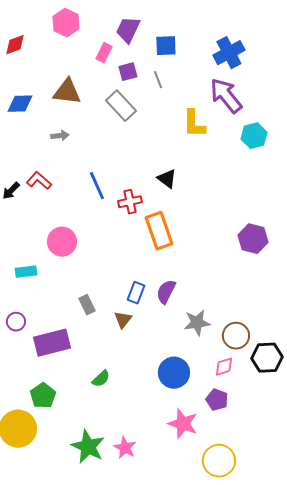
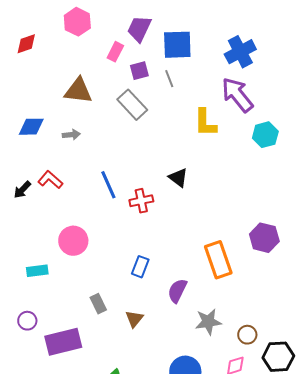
blue square: (166, 46) -> (177, 45), size x1.4
blue diamond: (20, 104) -> (31, 127), moved
orange rectangle: (159, 231) -> (218, 260), moved
blue rectangle: (136, 293) -> (140, 267), moved
brown circle: (236, 336) -> (247, 335), size x0.7

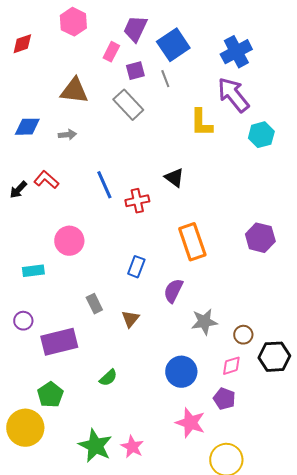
blue square: (177, 45) -> (173, 45), turned -32
orange rectangle: (218, 260) -> (192, 242), moved

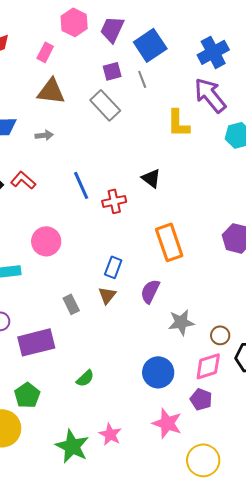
pink hexagon: (73, 22) -> (74, 22), moved
pink rectangle: (111, 52) -> (45, 52), moved
brown triangle: (130, 319) -> (107, 295), moved
pink diamond: (231, 366) -> (208, 366), size x1.4
pink star: (132, 447) -> (110, 434), moved

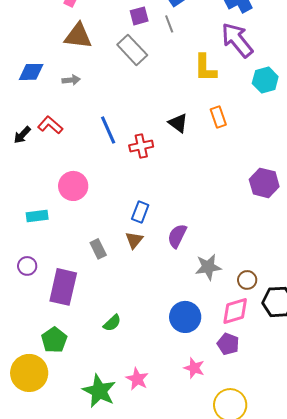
orange rectangle: (169, 242) -> (218, 117), moved, size x0.6
purple rectangle: (36, 342) -> (63, 287), turned -63
pink star: (167, 423) -> (194, 368), size x0.7

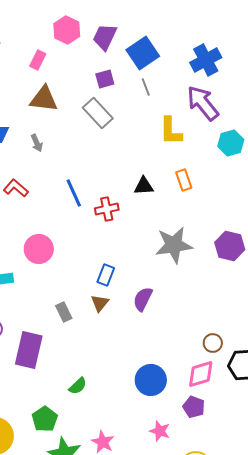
gray line: (169, 24) -> (146, 87), moved
gray arrow: (71, 80) -> (37, 143), turned 72
black triangle: (178, 123) -> (144, 186), turned -40
gray star: (208, 267) -> (174, 245), moved, size x1.4
green pentagon: (54, 340) -> (45, 419), moved

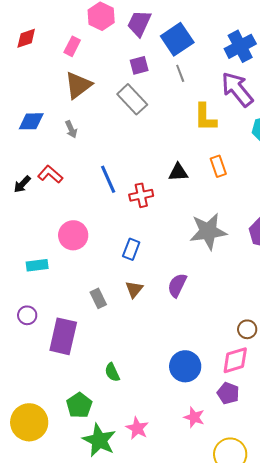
brown triangle: (44, 99) -> (78, 85), turned -44
blue rectangle: (106, 275) -> (131, 249), moved
green semicircle: (78, 386) -> (112, 372), turned 108

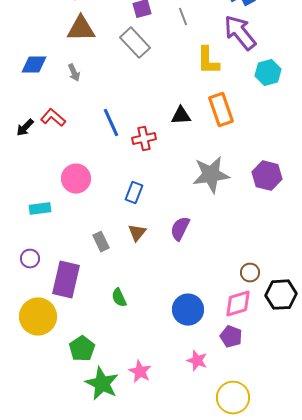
brown triangle: (78, 85) -> (81, 29), turned 36
orange rectangle: (218, 166) -> (221, 110), size x1.5
green semicircle: (112, 372) -> (119, 298), moved
yellow circle: (29, 422) -> (38, 317), moved

